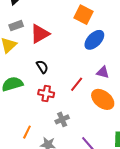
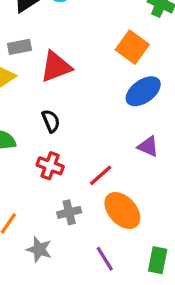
red line: (77, 84) -> (101, 175), moved
orange ellipse: (103, 99) -> (122, 211), moved

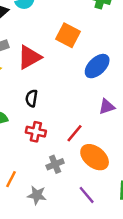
orange square: (132, 47) -> (68, 35), moved
black semicircle: (51, 121) -> (32, 98), turned -140
purple triangle: (148, 146) -> (107, 107), turned -35

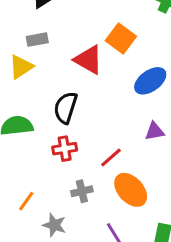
red triangle: (29, 57) -> (88, 60), moved, turned 50
black semicircle: (32, 98) -> (66, 108), size x1.5
red cross: (36, 132) -> (65, 149), turned -30

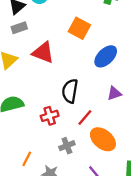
gray rectangle: (37, 40) -> (19, 28), moved
red triangle: (88, 60) -> (43, 53), moved
black semicircle: (66, 108) -> (70, 91), moved

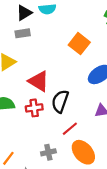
red triangle: (43, 53) -> (39, 81), moved
red cross: (50, 116) -> (34, 108), moved

